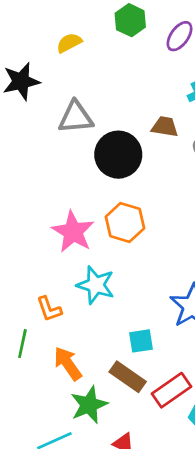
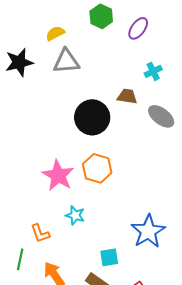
gray triangle: (76, 117) -> (66, 61), moved
cyan star: (96, 285) -> (75, 215), size x0.7

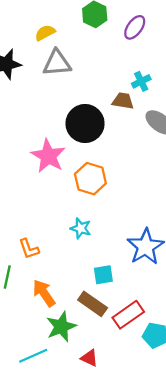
cyan cross: (153, 71) -> (141, 81), moved
pink star: (58, 175) -> (48, 156), moved
cyan star: (75, 215) -> (81, 228), moved

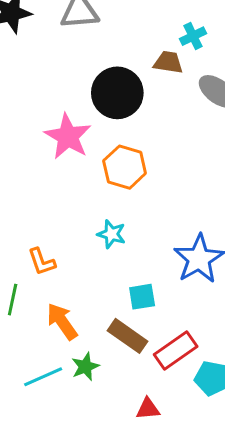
green star: (61, 327) -> (85, 367), size x0.7
cyan line: (33, 356) -> (43, 377), moved
red triangle: (89, 358) -> (148, 409), moved, turned -30

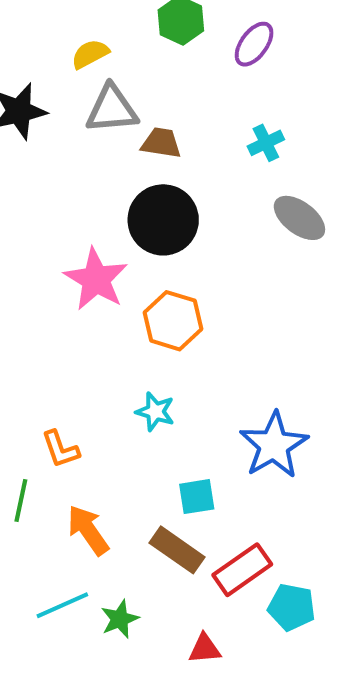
brown trapezoid: (168, 62) -> (161, 143), moved
green star: (85, 367) -> (120, 619), moved

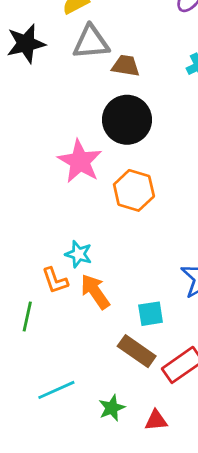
cyan star: (155, 412) -> (79, 254), moved
orange arrow: (88, 530) -> (95, 292), moved
green star: (120, 619) -> (112, 408), moved

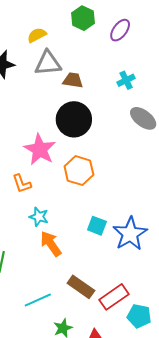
orange L-shape: (55, 280) -> (22, 184), moved
cyan square: (151, 314) -> (97, 226), moved, turned 30
cyan line: (56, 390) -> (38, 300), moved

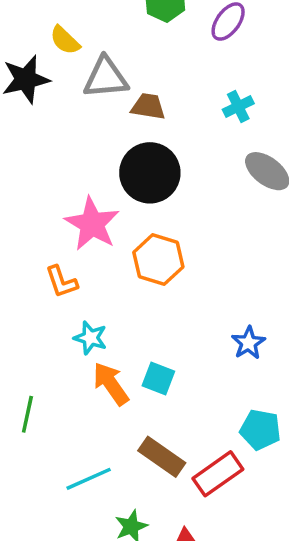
yellow semicircle: (37, 35) -> (65, 40), moved, turned -108
cyan square: (97, 226) -> (158, 379), moved
blue star: (130, 234) -> (248, 343), moved, size x0.6
cyan pentagon: (139, 316) -> (260, 430), moved

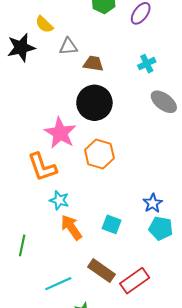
gray triangle: (106, 78) -> (68, 47), size x0.7
orange L-shape: (61, 282) -> (42, 167), size x1.5
cyan square: (158, 379) -> (112, 224), moved
cyan pentagon: (260, 430) -> (161, 228), moved

